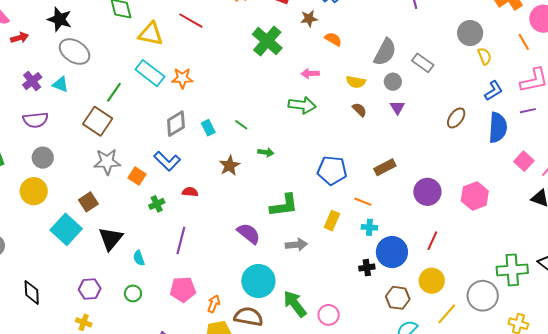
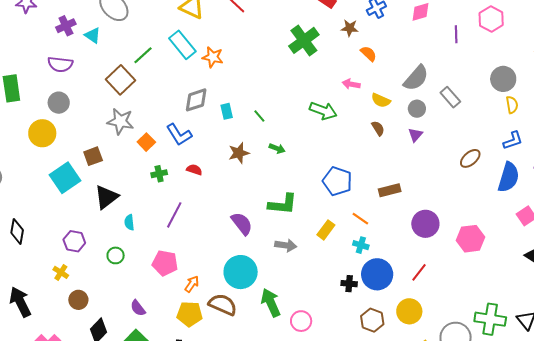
pink arrow: (310, 74) -> (351, 84), moved

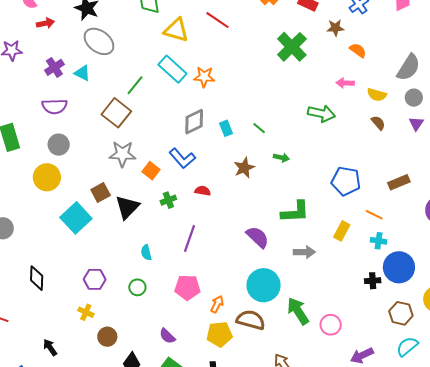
black triangle: (106, 197) -> (127, 207), moved
black arrow: (20, 302) -> (50, 347), size x0.6

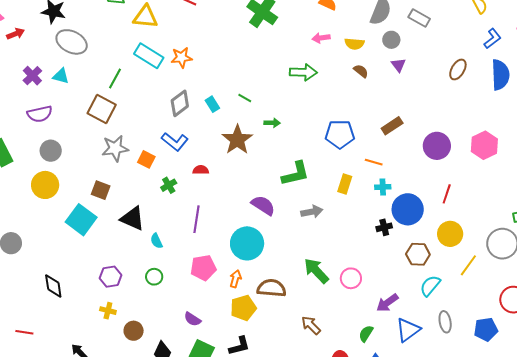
brown star: (244, 168) -> (237, 140), size x1.4
brown square: (101, 192) -> (101, 190), turned -30
black triangle: (127, 207) -> (133, 218), moved, turned -40
cyan circle: (264, 285) -> (247, 243), moved

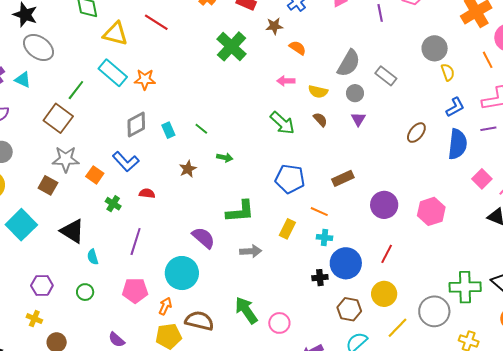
green arrow: (303, 72) -> (282, 123), moved, turned 32
brown star: (237, 140) -> (188, 169), size x0.6
green cross: (169, 185) -> (113, 204), turned -35
brown square: (101, 190) -> (48, 185), moved

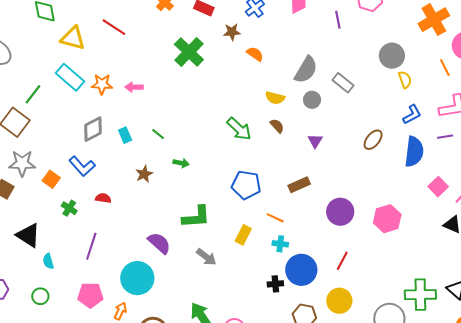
pink arrow: (286, 81) -> (134, 87), moved
purple triangle: (358, 119) -> (315, 141), moved
gray arrow: (251, 251) -> (206, 257), turned 40

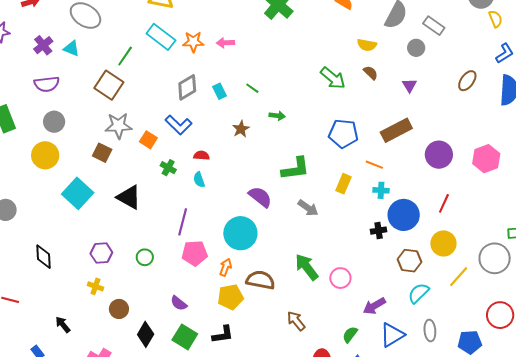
gray circle: (312, 100) -> (416, 48), moved
brown rectangle: (299, 185) -> (396, 130), size x1.4
purple line: (91, 246) -> (183, 222), moved
cyan semicircle: (48, 261) -> (199, 180), moved

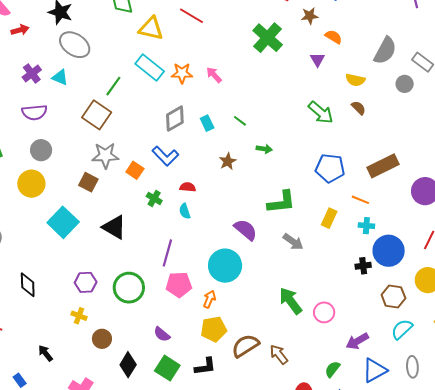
pink arrow: (225, 43) -> (214, 75), turned 48
purple triangle: (409, 85) -> (317, 60), moved
green circle: (145, 257) -> (129, 288), size x1.8
brown semicircle: (260, 280) -> (245, 346), moved, turned -44

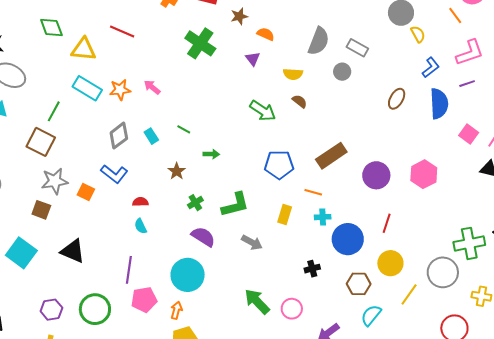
green cross: (154, 198) -> (195, 203), moved, turned 35
black cross: (363, 266) -> (312, 269), moved

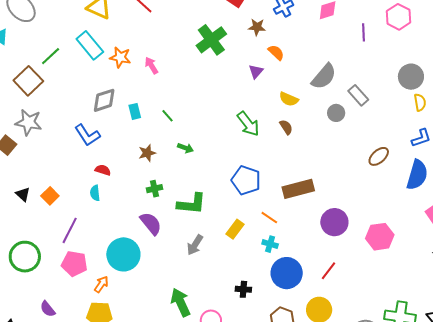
orange square: (86, 192) -> (50, 196), moved
gray arrow: (252, 242) -> (195, 245), turned 75
black triangle: (73, 251) -> (23, 194), size x0.6

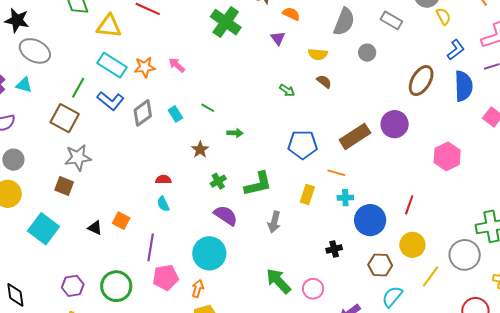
gray rectangle: (358, 95) -> (391, 20), moved
green arrow: (248, 124) -> (287, 90), size x0.6
blue L-shape: (87, 135) -> (111, 101), moved
brown ellipse: (379, 156) -> (421, 81), size x1.4
purple circle: (334, 222) -> (395, 124), moved

